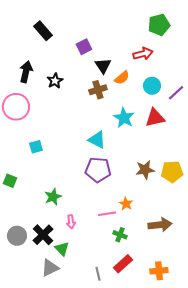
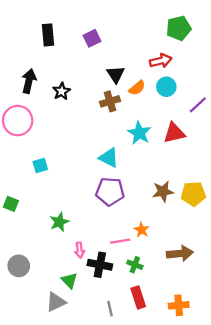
black rectangle: (43, 31) -> (48, 35), turned 36
purple square: (84, 47) -> (92, 38), moved
cyan circle: (152, 86) -> (166, 87), moved
black cross: (43, 235) -> (100, 265), moved, turned -35
red rectangle: (123, 264) -> (138, 297), turned -66

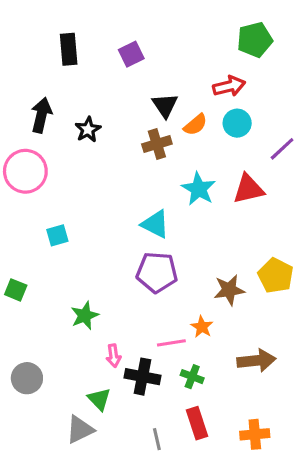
brown star: (163, 192) -> (229, 290), moved
yellow pentagon: (193, 194) -> (276, 276), turned 30

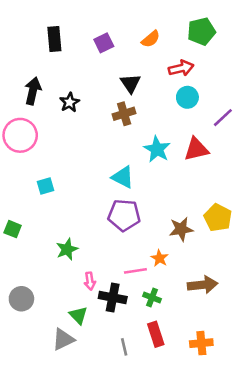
orange semicircle: (195, 125) -> (151, 39), moved

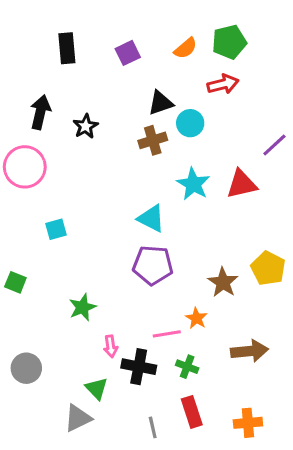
green pentagon: (201, 31) -> (229, 42), moved
black triangle: (130, 83) -> (161, 103), turned 45
cyan circle: (187, 97) -> (190, 123), moved
brown star: (181, 229) -> (223, 282), turned -30

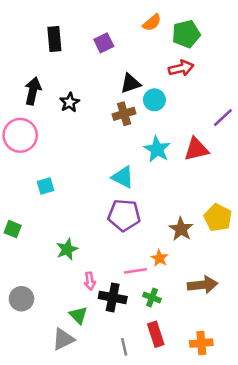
orange semicircle: (185, 48) -> (152, 23), moved

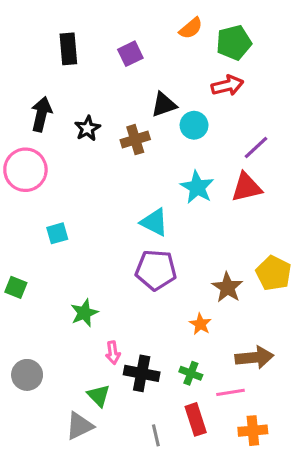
brown cross: (124, 114) -> (135, 140), moved
purple line: (223, 118) -> (256, 148), moved
pink line: (135, 271) -> (231, 392), moved

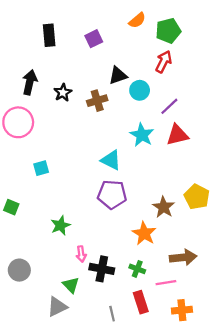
red arrow: (227, 85) -> (164, 62), turned -50
purple line: (256, 148) -> (169, 106), moved
orange star: (200, 324) -> (144, 233), size x1.5

